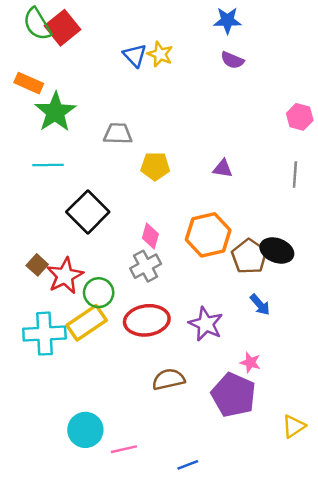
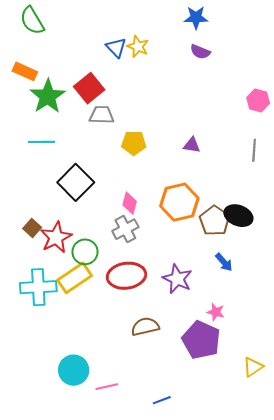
red square: (62, 28) -> (89, 88), moved

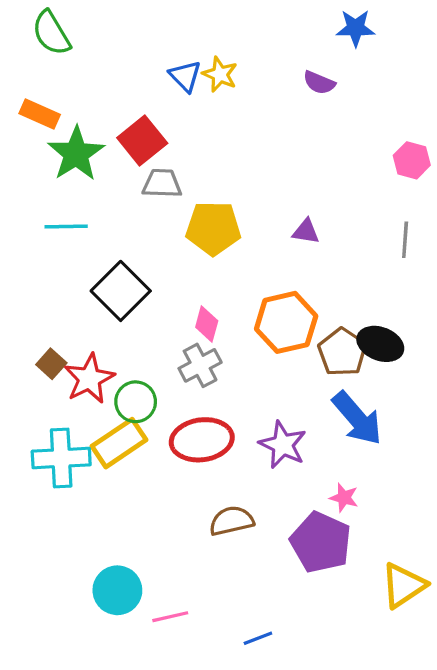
blue star: (196, 18) -> (356, 28), moved
yellow pentagon: (134, 143) -> (213, 228), size x1.4
blue arrow: (224, 262) -> (357, 418), size x1.8
yellow triangle: (253, 367) -> (403, 585), size x1.4

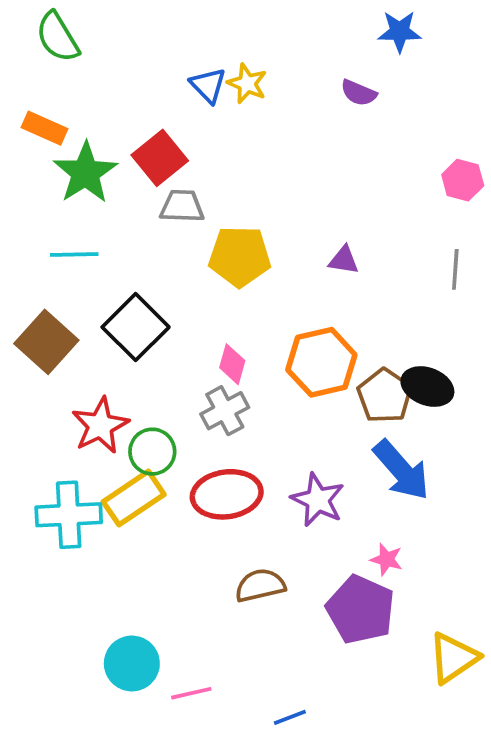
brown square: (51, 364) -> (46, 342), moved, size x1.8

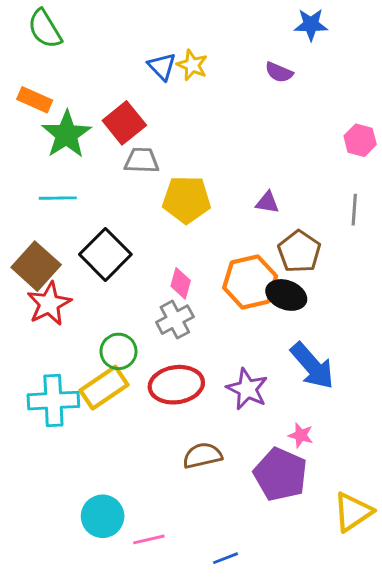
black ellipse: (427, 387) -> (286, 295), moved
brown pentagon: (385, 396) -> (299, 252), moved
red star: (100, 426) -> (49, 304), moved

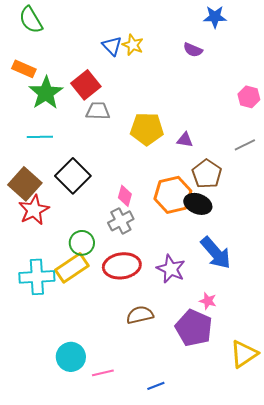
yellow pentagon: (186, 200) -> (147, 129), moved
gray line: (354, 210) -> (245, 145), turned 60

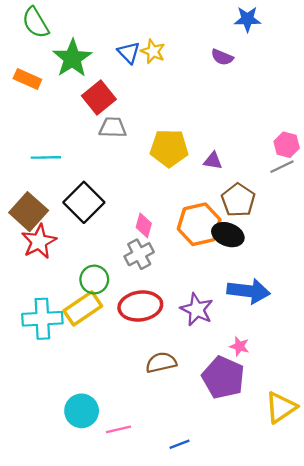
green star: (46, 93) -> (72, 58), moved
pink hexagon: (249, 97) -> (287, 145), moved
blue arrow: (216, 253) -> (249, 291), turned -42

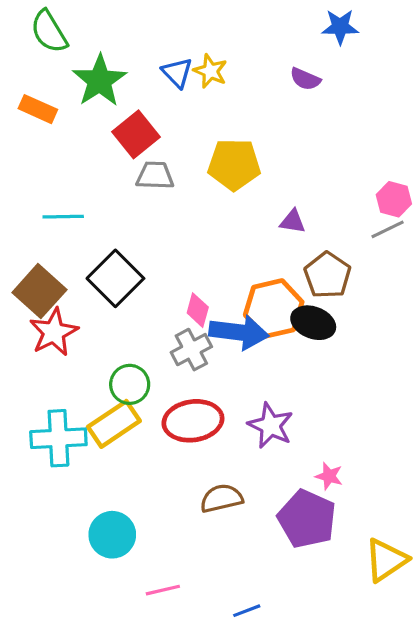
yellow pentagon: (169, 148) -> (234, 164), moved
blue arrow: (249, 291) -> (239, 332), moved
cyan circle: (82, 411) -> (112, 535), moved

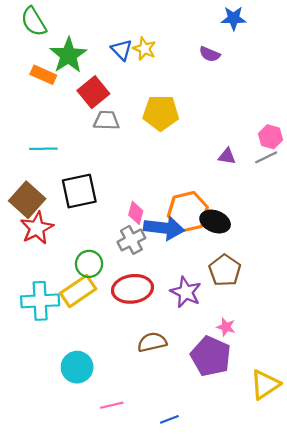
orange rectangle: (38, 109) -> (43, 75), moved
purple triangle: (293, 221) -> (227, 156), moved
brown pentagon: (327, 275) -> (225, 270), moved
black square: (115, 278) -> (79, 191), turned 33

